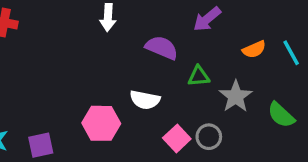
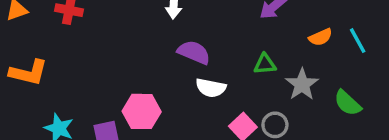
purple semicircle: (162, 48) -> (194, 52), moved
pink hexagon: (101, 123) -> (142, 111), moved

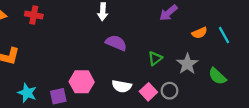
green triangle: (265, 64) -> (155, 58), moved, turned -32
white semicircle: (211, 88) -> (122, 86), moved

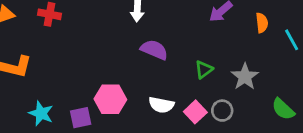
orange semicircle: (200, 33) -> (262, 23), moved, turned -72
green semicircle: (217, 76) -> (283, 109), moved

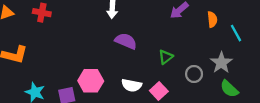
gray star: (245, 77) -> (221, 63), moved
gray circle: (222, 111) -> (194, 74), moved

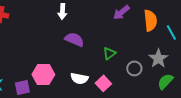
orange semicircle: (212, 19) -> (150, 20), size x1.5
green semicircle: (229, 89) -> (165, 81), turned 90

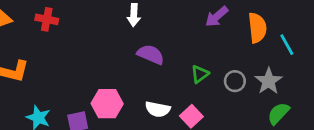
gray circle: (134, 68) -> (235, 81), moved

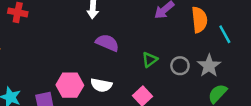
white semicircle: (158, 109) -> (101, 85), moved

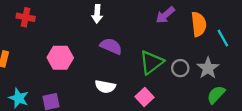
green triangle: (150, 60) -> (151, 62), size x1.6
pink hexagon: (70, 85) -> (60, 58), moved

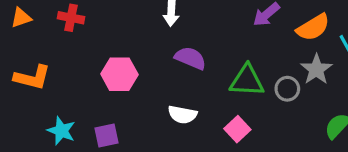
orange semicircle: (199, 24) -> (313, 27), turned 65
green triangle: (151, 62) -> (247, 81), turned 40
gray star: (208, 68) -> (316, 69), moved

